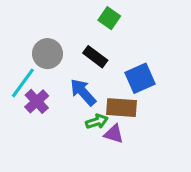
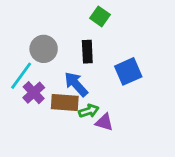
black rectangle: (95, 57) -> (87, 52), turned 50
brown rectangle: (122, 108) -> (65, 102), moved

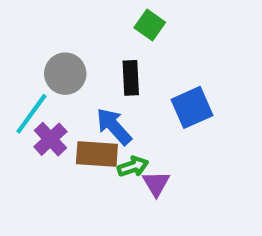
purple triangle: (104, 122) -> (156, 183), turned 42

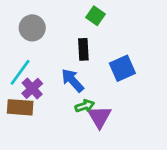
gray circle: (65, 74) -> (32, 28), moved
brown rectangle: (97, 154) -> (20, 107), moved
purple triangle: (156, 183) -> (99, 117), size x1.4

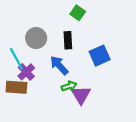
gray circle: (32, 28) -> (36, 38), moved
cyan line: (20, 72) -> (16, 59), turned -65

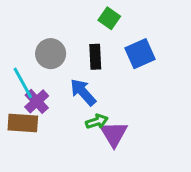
blue square: (100, 56) -> (140, 54), moved

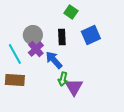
purple cross: (37, 101) -> (36, 49), moved
green arrow: (97, 121) -> (63, 79), turned 120

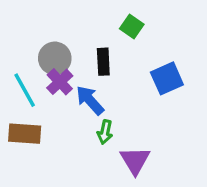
green square: (71, 12) -> (132, 27), moved
blue square: (91, 35) -> (167, 78), moved
purple triangle: (74, 87) -> (135, 160), moved

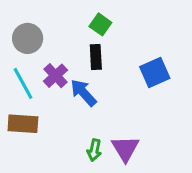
green square: (132, 27) -> (100, 24), moved
gray circle: (55, 58) -> (28, 38), moved
green arrow: (105, 132) -> (94, 150), moved

